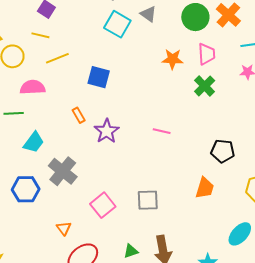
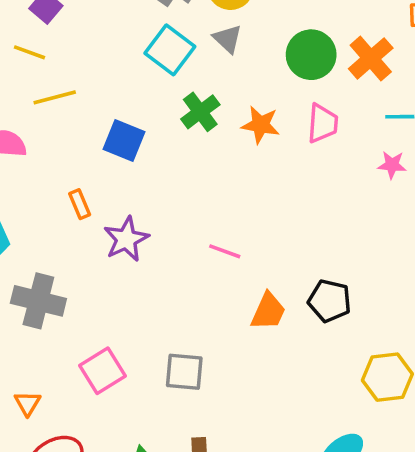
green cross: (205, 86) -> (200, 112), moved
gray cross: (63, 171) -> (38, 301), turned -32
orange trapezoid: (205, 188) -> (268, 311), moved

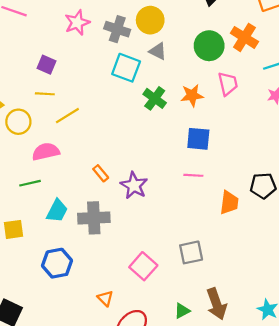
blue square: (124, 141) -> (198, 139), moved
gray cross: (38, 301) -> (94, 218), moved

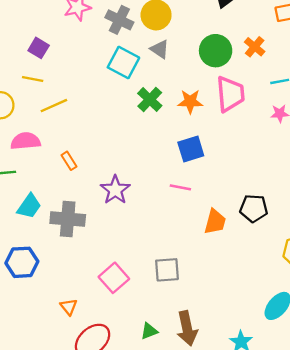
orange cross: (244, 37) -> (255, 47), size x0.7
pink trapezoid: (228, 84) -> (230, 94), size x1.4
blue square: (198, 139) -> (191, 149), turned -30
orange rectangle: (101, 173) -> (69, 161), moved

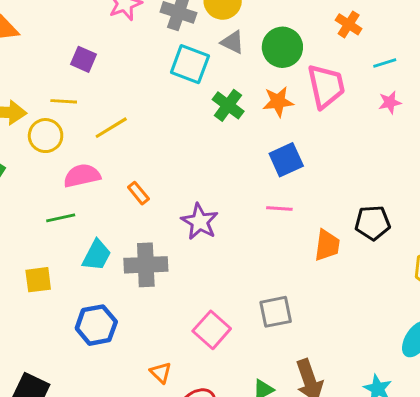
green circle: (216, 51) -> (282, 47), moved
yellow line: (33, 79) -> (64, 101), moved

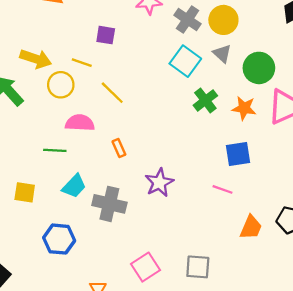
purple square: (84, 59) -> (106, 35), turned -30
yellow line: (111, 128) -> (112, 93), turned 60

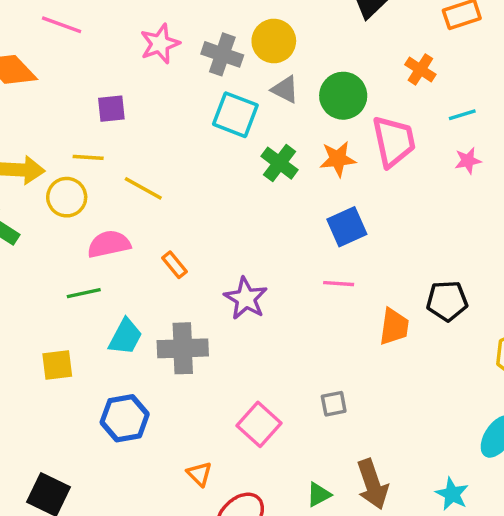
gray square: (198, 267) -> (334, 404), size x0.7

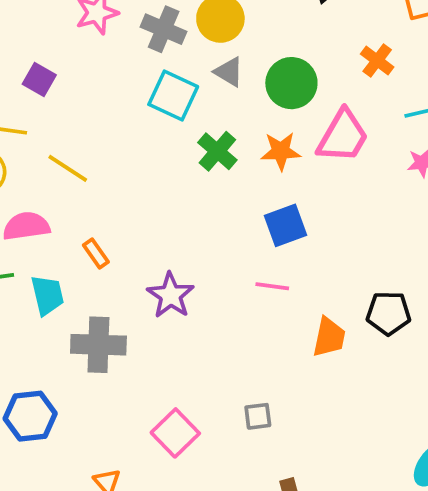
purple square: (111, 109) -> (39, 79), turned 32
pink trapezoid: (394, 141) -> (343, 136), turned 38
cyan trapezoid: (125, 337) -> (47, 295), moved, turned -45

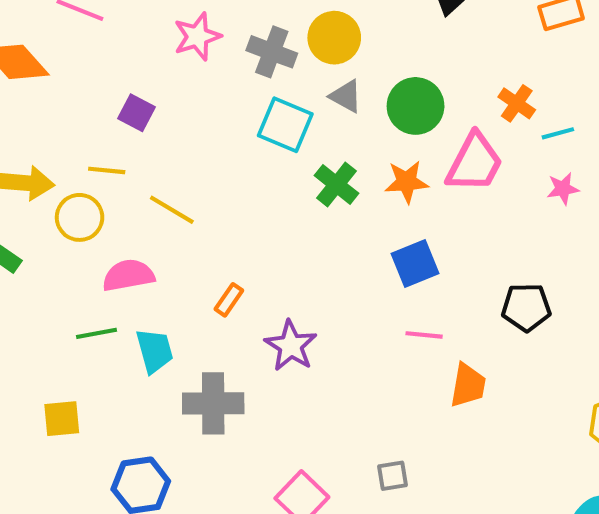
orange cross: (377, 61) -> (517, 103), moved
orange rectangle: (96, 254) -> (229, 300), moved, turned 72
pink line: (272, 286) -> (424, 335), moved
black pentagon: (388, 313) -> (526, 307), moved

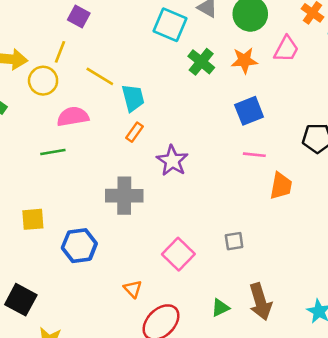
pink trapezoid: (475, 163) -> (286, 49), size x0.7
yellow line: (107, 170) -> (60, 52), turned -75
cyan trapezoid: (155, 351) -> (133, 98), moved
yellow square: (62, 419) -> (33, 219), moved

